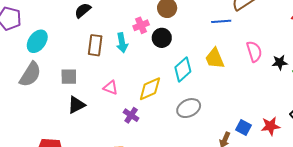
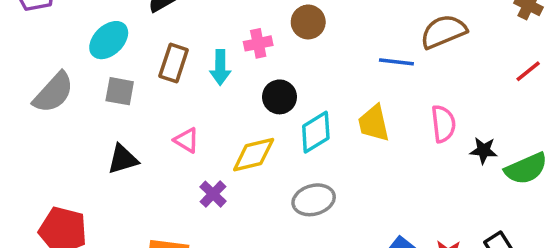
black circle: (162, 38) -> (280, 97), moved
cyan ellipse: (37, 41) -> (109, 40), moved
gray square: (69, 77) -> (120, 91), moved

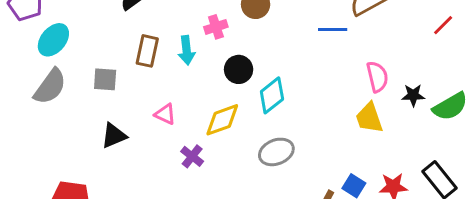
cyan ellipse: (109, 40) -> (53, 40), moved
yellow trapezoid: (374, 123) -> (369, 118), moved

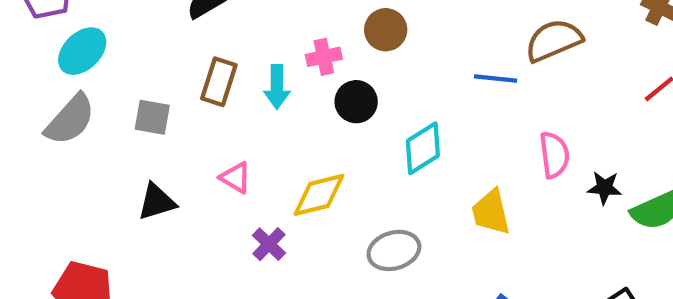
black circle: (239, 69) -> (356, 102), moved
cyan diamond: (272, 95) -> (423, 148), moved
yellow trapezoid: (369, 118) -> (491, 212), moved

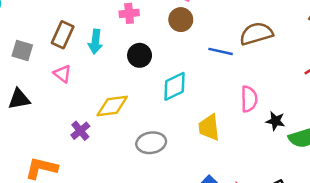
brown circle: (386, 30) -> (181, 20), moved
pink cross: (324, 57) -> (129, 13), moved
pink triangle: (236, 178) -> (62, 74), moved

